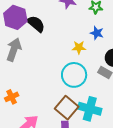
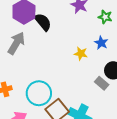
cyan circle: (74, 75) -> (39, 93), moved

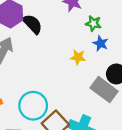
green star: (105, 17) -> (93, 23), moved
gray rectangle: (102, 83) -> (104, 90), size x1.6

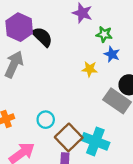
cyan circle: (33, 106) -> (46, 120), size x0.6

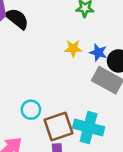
blue star: (112, 54) -> (98, 52), moved
brown square: (69, 137) -> (59, 127), turned 32

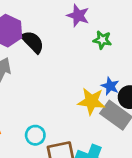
yellow star: (73, 48) -> (91, 101), moved, size x1.5

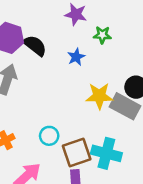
blue star: (110, 86) -> (76, 57), moved, turned 30

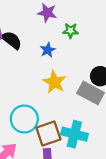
yellow star: (99, 96) -> (54, 82), moved, turned 30
cyan circle: (49, 136) -> (24, 119), size x1.6

